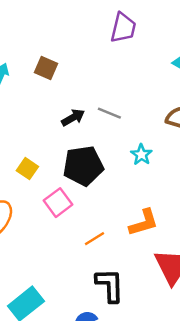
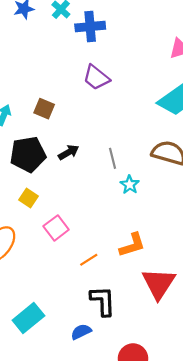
purple trapezoid: (123, 28) -> (96, 78), moved, turned 116
gray line: (109, 113) -> (112, 158), moved, turned 54
black pentagon: (83, 166) -> (28, 154), moved

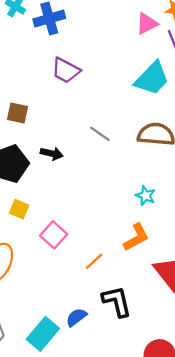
black arrow: (69, 152) -> (52, 154), turned 54
gray line: (112, 158) -> (100, 134), moved, turned -30
cyan star: (130, 185) -> (146, 196), moved
blue semicircle: (81, 332) -> (76, 317), moved

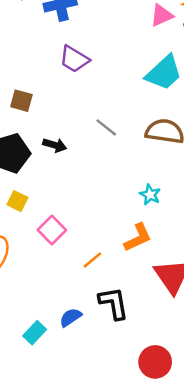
cyan rectangle: (43, 334) -> (35, 333), size x0.7

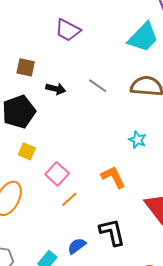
black arrow: (55, 145) -> (56, 89), moved
orange L-shape: (138, 238) -> (113, 177), moved, turned -88
orange line: (92, 260) -> (69, 199), moved

